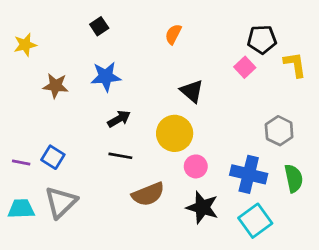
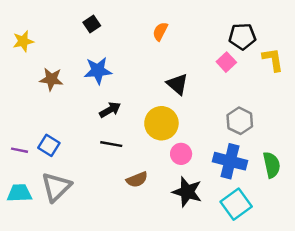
gray hexagon: (279, 131) -> (240, 121), moved
brown semicircle: (148, 194) -> (137, 180), size x0.7

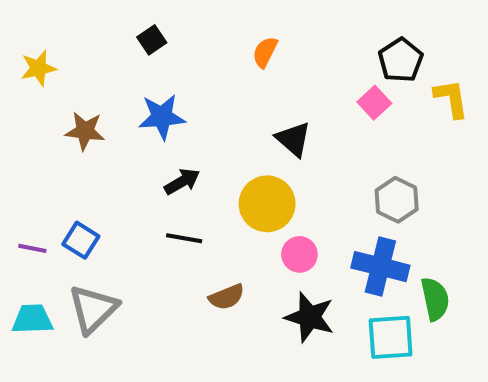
black pentagon: (242, 36) -> (401, 60), turned -30
green semicircle: (272, 165) -> (435, 299), moved
cyan square: (236, 204) -> (391, 337), turned 32

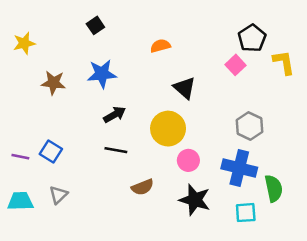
orange semicircle: (265, 52) -> (160, 46), moved, turned 48
gray triangle: (93, 309) -> (59, 195), size x0.6
cyan square: (391, 337) -> (246, 213), size x0.7

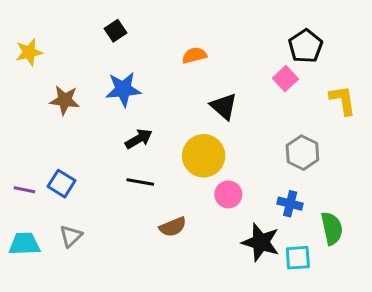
yellow L-shape: (284, 62) -> (343, 100), moved
blue cross: (239, 168) -> (290, 204), size x0.6
black star: (195, 200) -> (261, 242), moved

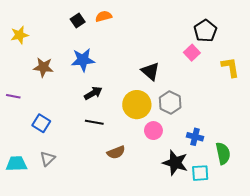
orange semicircle: (194, 55) -> (104, 16), moved
gray hexagon: (302, 153) -> (170, 102), moved
purple line: (24, 190) -> (13, 96), moved

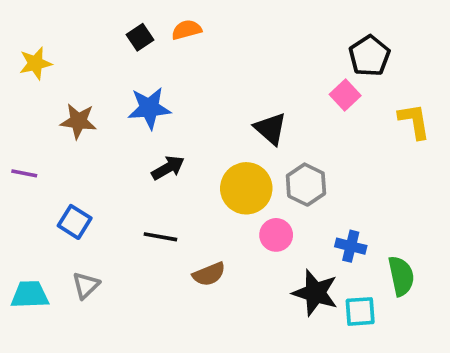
black line: (94, 122) -> (160, 237), moved

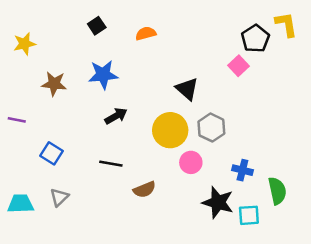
orange semicircle: (187, 30) -> (146, 33), moved
yellow L-shape: (414, 121) -> (286, 24), moved

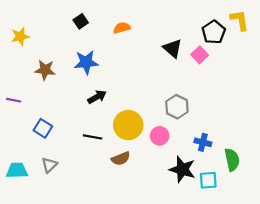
black triangle: (187, 89) -> (173, 48), moved
yellow circle: (170, 130) -> (128, 125), moved

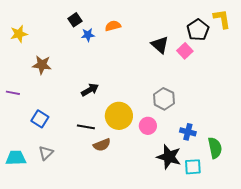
blue star: (86, 62) -> (88, 35), moved, size x0.6
brown semicircle: (121, 159) -> (102, 145), moved

